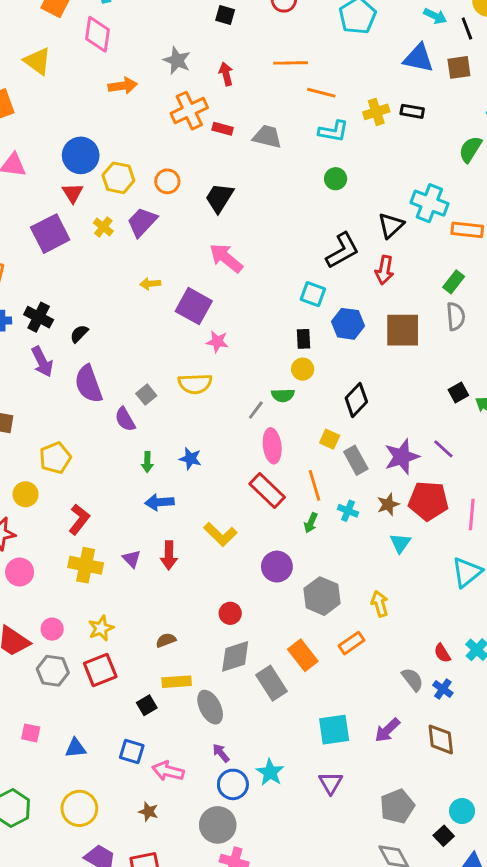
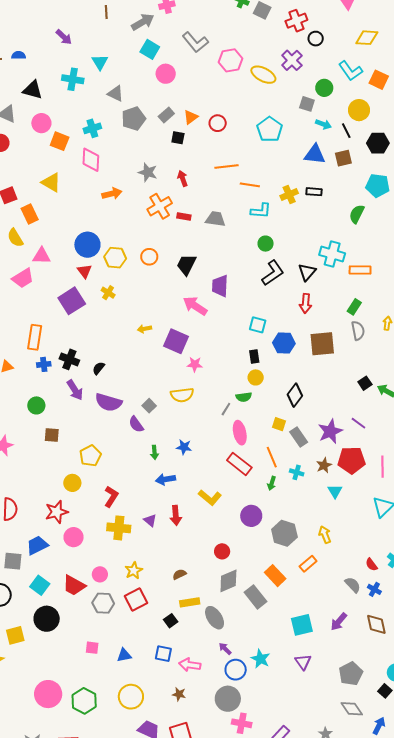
purple trapezoid: (142, 222) -> (220, 286), moved, turned -35
black L-shape: (342, 251) -> (273, 273), moved
purple semicircle: (89, 384) -> (108, 402), turned -48

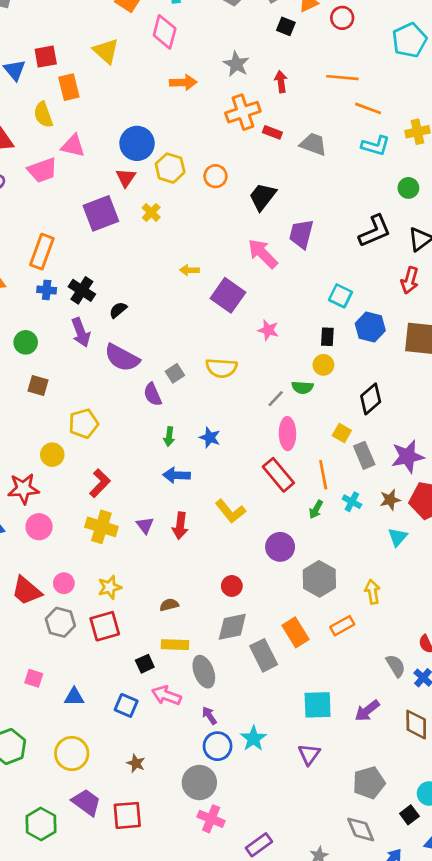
green circle: (266, 244) -> (408, 188), moved
pink star: (195, 364) -> (268, 330), moved
pink arrow: (190, 665) -> (166, 695), moved

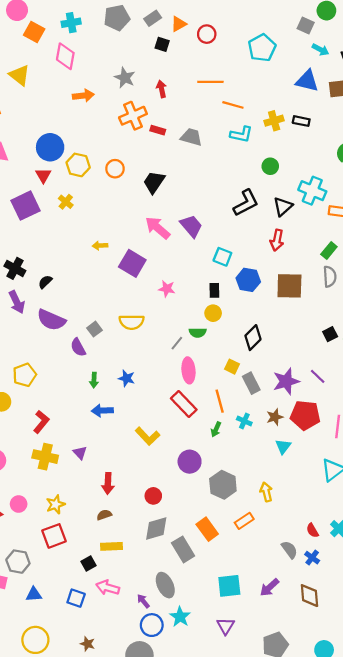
purple trapezoid: (301, 234) -> (191, 226), moved, turned 130
red arrow: (180, 526) -> (108, 483), moved
gray hexagon: (60, 622) -> (18, 562), moved
gray ellipse: (204, 672) -> (165, 585), moved

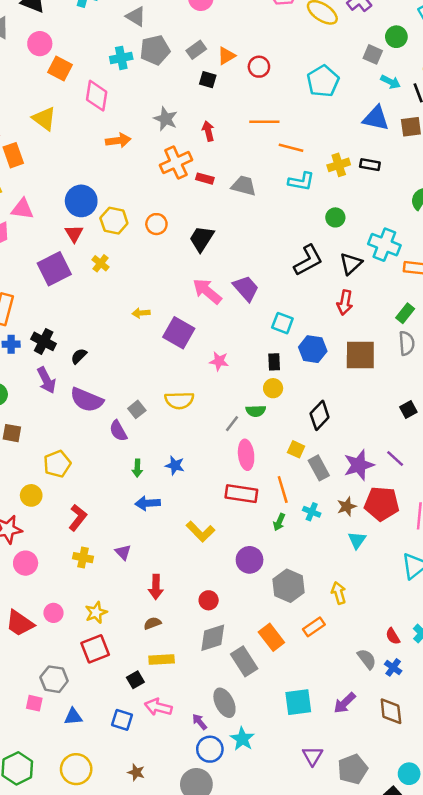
cyan cross: (71, 23) -> (121, 58), moved
red rectangle: (184, 404) -> (241, 494), turned -36
yellow cross: (45, 457) -> (83, 558), size x0.7
purple triangle: (226, 626) -> (313, 756), moved

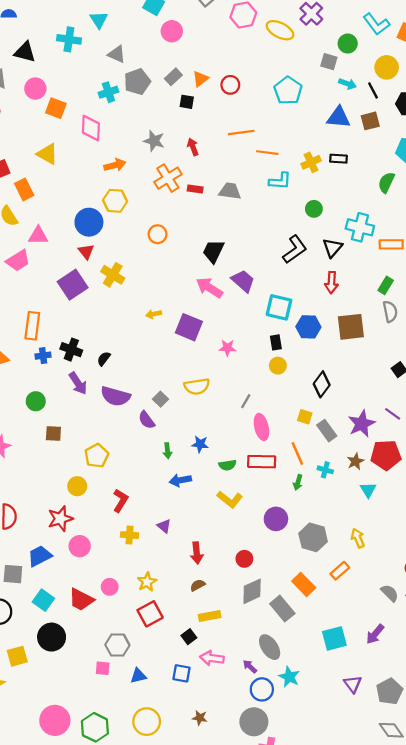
yellow hexagon: (114, 221) -> (115, 201), moved
black trapezoid: (202, 239) -> (213, 251), moved
yellow cross: (101, 263) -> (113, 275), size x1.5
cyan square: (282, 323) -> (279, 307), size x1.4
green semicircle: (256, 411) -> (227, 465), moved

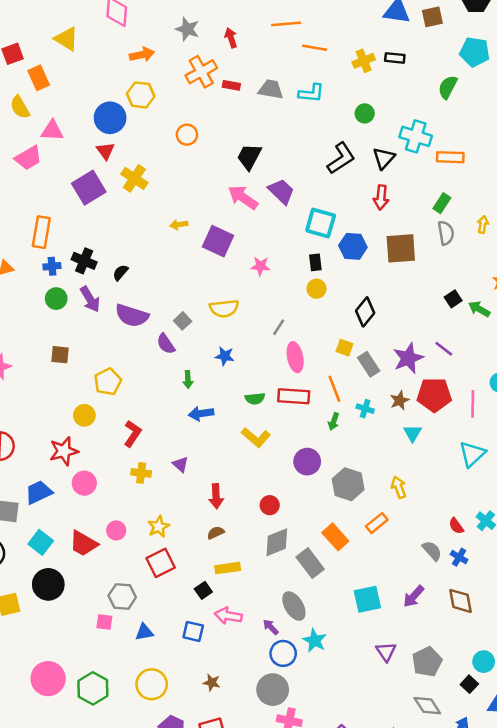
cyan L-shape: (280, 181) -> (311, 93), moved
green circle: (36, 401) -> (56, 299), moved
blue star: (200, 444) -> (225, 356), moved

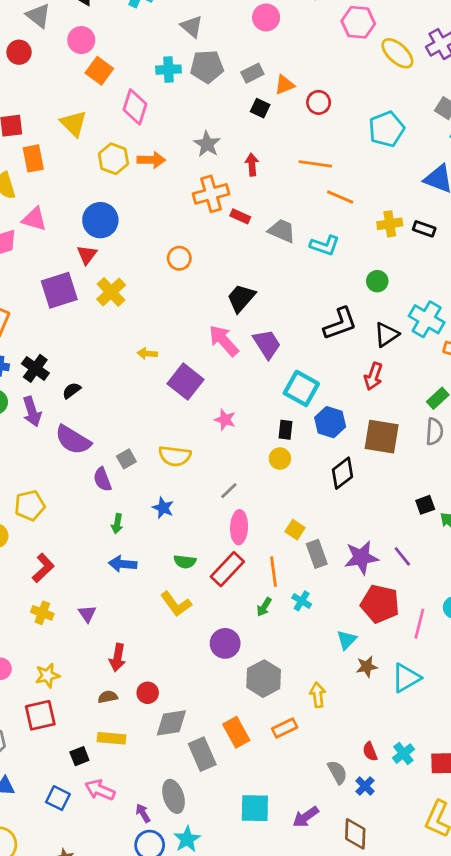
yellow hexagon: (141, 95) -> (113, 159), moved
black diamond: (365, 312) -> (343, 473), moved
red rectangle: (294, 396) -> (227, 569), turned -64
brown star: (400, 400) -> (367, 667), moved
red circle: (270, 505) -> (148, 693), moved

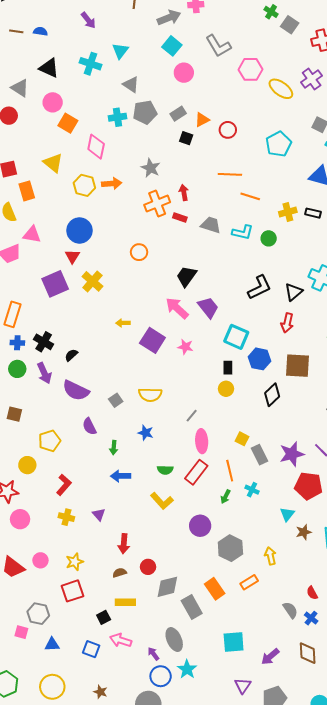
red arrow: (252, 165) -> (184, 193), moved
green circle: (377, 281) -> (269, 238), moved
pink star: (225, 420) -> (185, 347), moved
purple semicircle: (102, 479) -> (89, 426), moved
purple arrow: (306, 817) -> (270, 657), moved

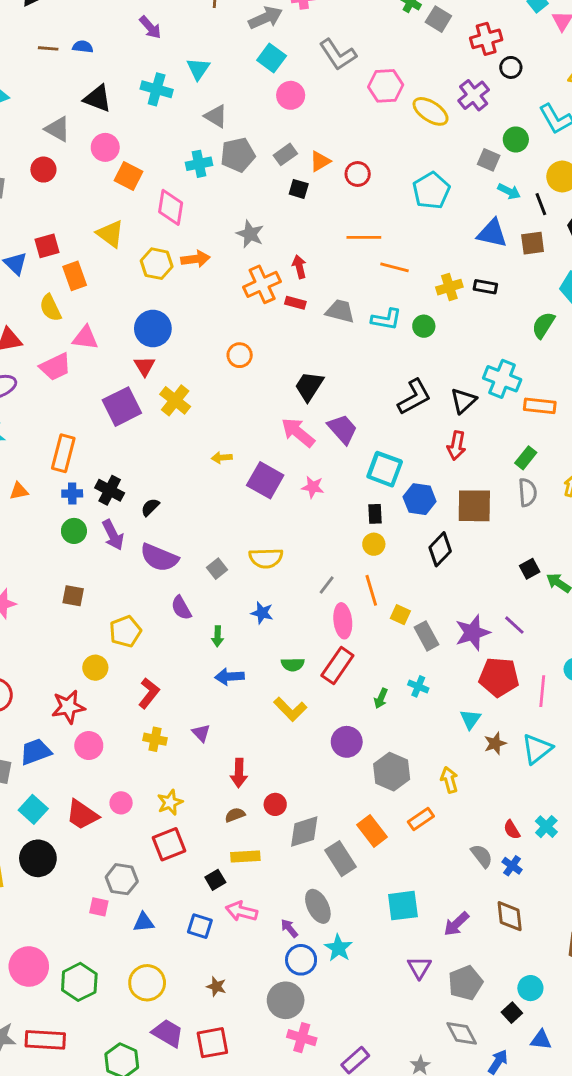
orange line: (230, 471) -> (371, 590), moved

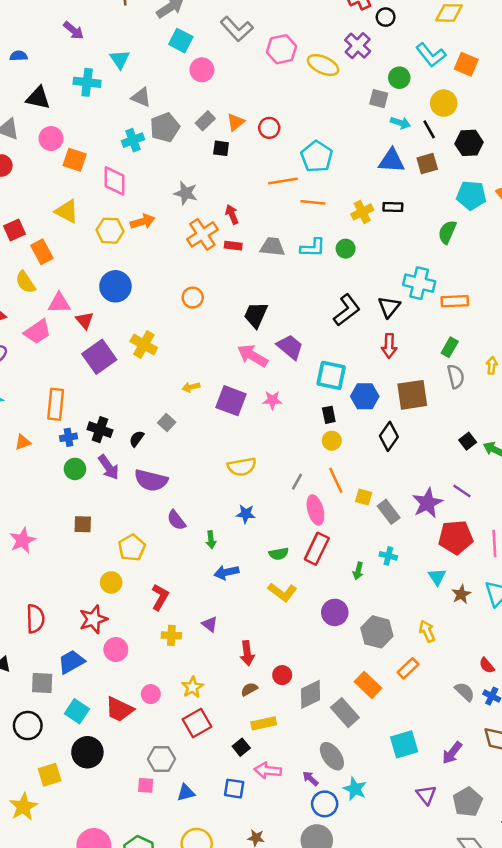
cyan pentagon: (431, 191) -> (317, 157), moved
red triangle: (145, 366) -> (85, 320), moved
gray square: (217, 569) -> (167, 422), moved

